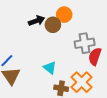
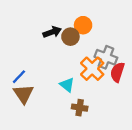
gray cross: (85, 43) -> (106, 57), turned 30
orange cross: (82, 82) -> (92, 69), moved

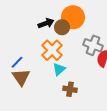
orange circle: (83, 25) -> (73, 17), size x1.5
orange cross: (92, 69) -> (52, 50), moved
cyan triangle: (67, 85) -> (59, 69), turned 40

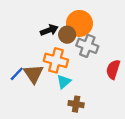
gray cross: (93, 45) -> (87, 46), moved
orange cross: (52, 50) -> (56, 60), turned -30
brown triangle: (21, 77) -> (34, 74), moved

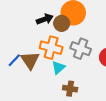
gray cross: (87, 46) -> (81, 49), moved

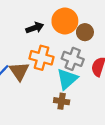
brown circle: (62, 23) -> (85, 32), moved
cyan triangle: (58, 68) -> (67, 79), moved, size x1.5

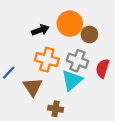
brown triangle: (19, 71) -> (33, 87), moved
brown cross: (62, 101) -> (56, 109), moved

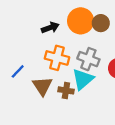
brown circle: (89, 34) -> (101, 23), moved
brown cross: (56, 109) -> (66, 90), moved

